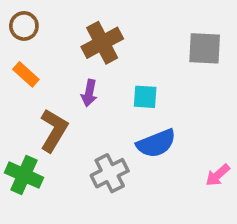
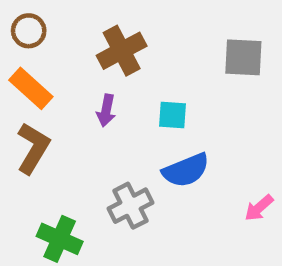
orange rectangle: (26, 74) -> (31, 88), size x1.4
brown L-shape: (54, 130) -> (33, 148), moved
green cross: (24, 175) -> (60, 239), moved

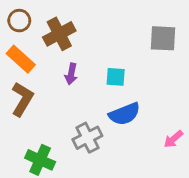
brown cross: (122, 51) -> (59, 34), moved

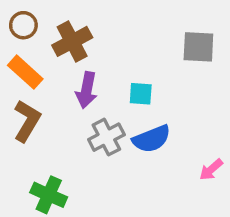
purple arrow: (71, 74) -> (87, 90), size x1.4
gray cross: (87, 138) -> (106, 137), moved

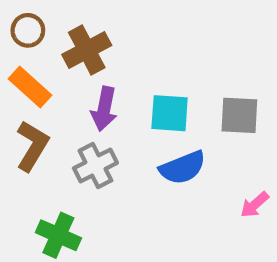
gray square: (198, 47) -> (239, 115), moved
cyan square: (141, 94) -> (170, 113), size x1.4
gray cross: (106, 137) -> (95, 166), moved

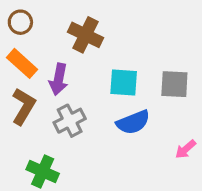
brown cross: (87, 50) -> (86, 35), moved, turned -36
purple arrow: (104, 109) -> (59, 79), moved

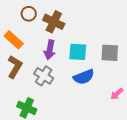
brown circle: (20, 22) -> (29, 14), moved
purple arrow: (59, 79) -> (50, 50), moved
gray cross: (70, 121) -> (44, 76), turned -30

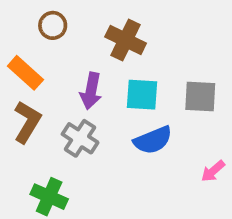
brown cross: (54, 22) -> (126, 40), moved

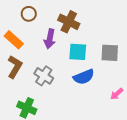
purple arrow: (91, 91) -> (50, 39), moved

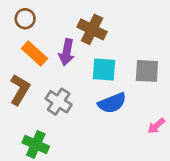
brown circle: (29, 14) -> (25, 19), moved
orange rectangle: (14, 40) -> (34, 54), moved

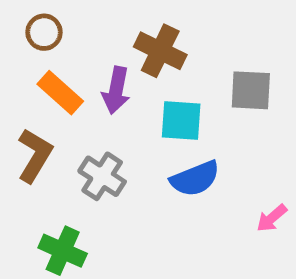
gray square: (147, 71) -> (251, 90), moved

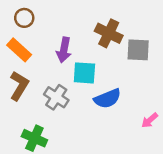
brown cross: (160, 51) -> (109, 33), moved
orange rectangle: (60, 93) -> (19, 50), moved
cyan square: (181, 121) -> (84, 73), moved

